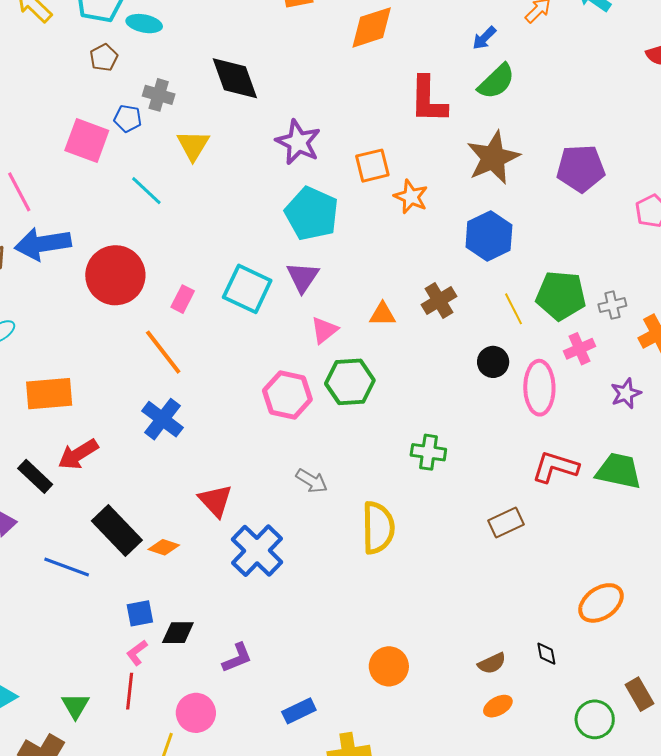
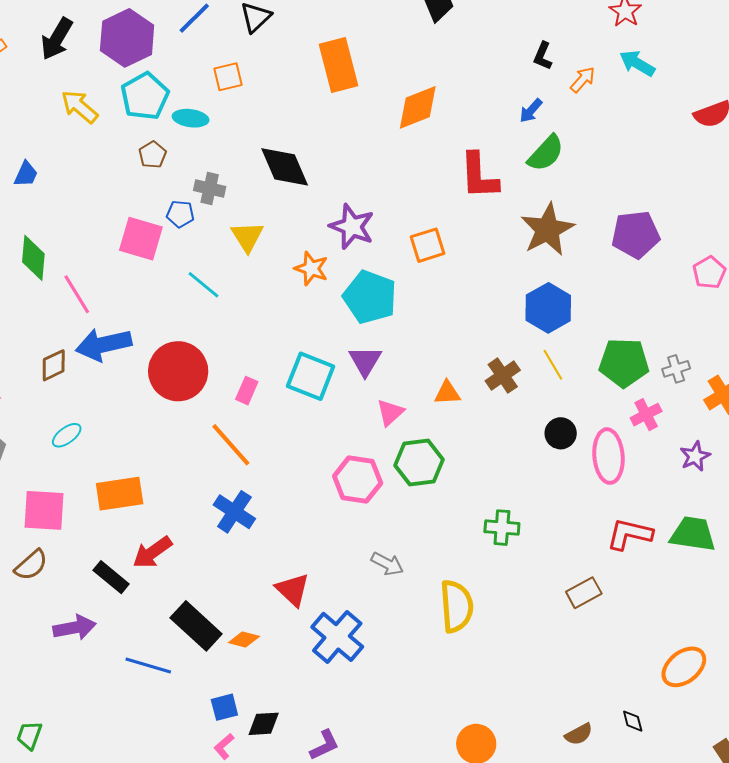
orange star: (411, 197) -> (311, 268), moved
yellow line: (514, 309) -> (553, 365), moved

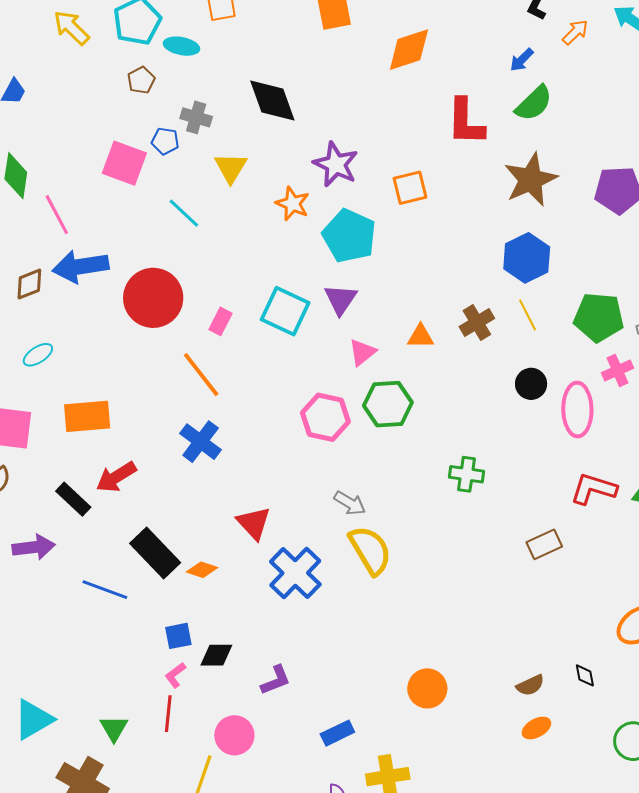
yellow semicircle: (457, 606) -> (370, 550), moved, turned -30

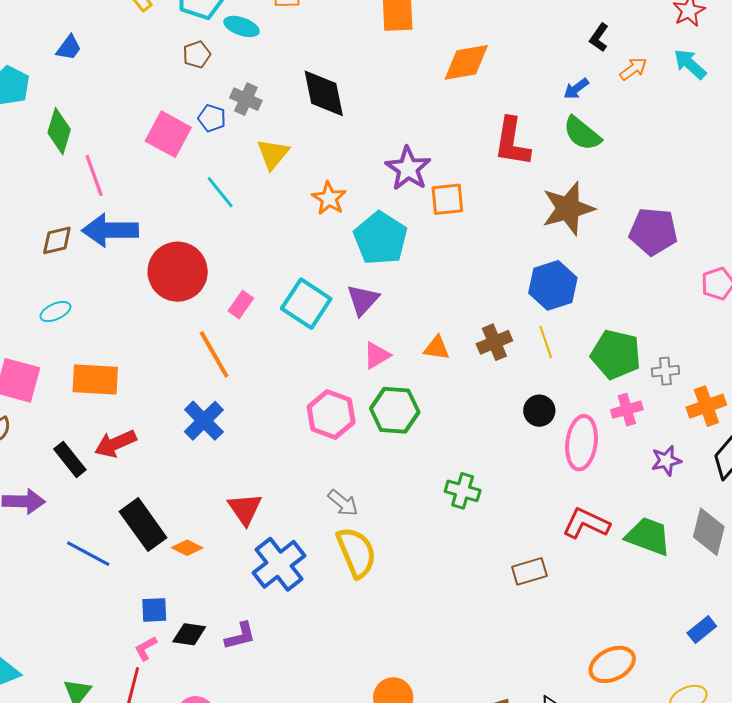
green semicircle: (534, 103) -> (582, 133), turned 75
purple star: (336, 164) -> (408, 168), moved
purple L-shape: (276, 680) -> (240, 636), moved

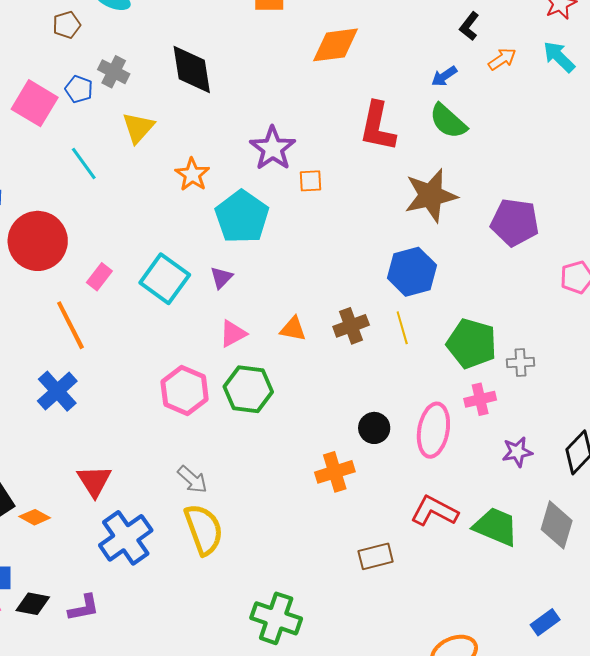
orange square: (447, 199) -> (311, 181), size x0.7
purple triangle: (363, 300) -> (221, 278), size x0.7
orange cross: (706, 406) -> (335, 472), moved
black circle: (539, 411) -> (374, 428), moved
green cross: (463, 491) -> (276, 618), moved, size x1.4

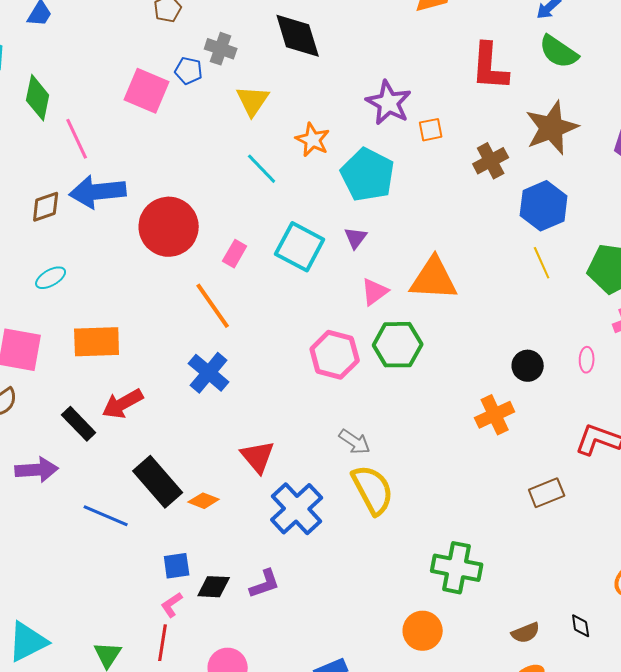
cyan line: (84, 164) -> (262, 169), moved
brown cross: (351, 326) -> (491, 161), moved
orange triangle: (293, 329) -> (434, 279), size x1.8
pink ellipse: (433, 430) -> (587, 360), size x0.5

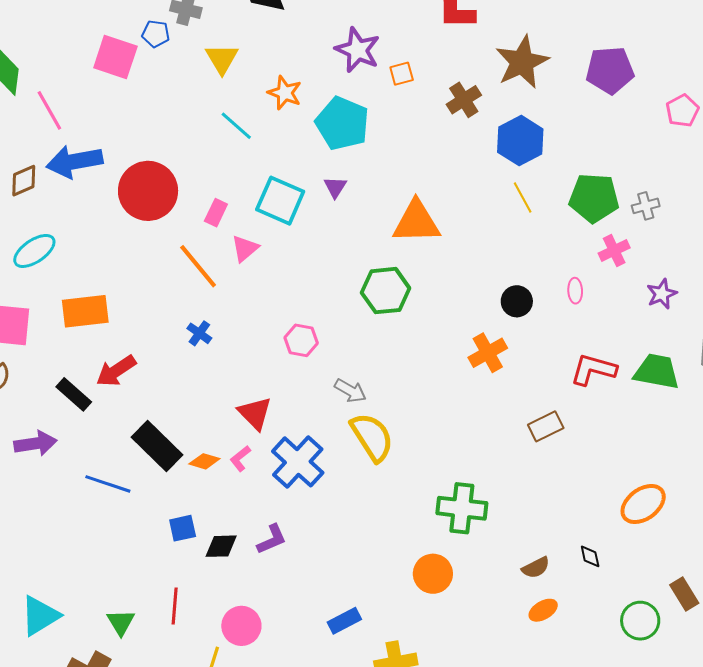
cyan ellipse: (51, 278) -> (34, 251), size x1.4
pink triangle: (375, 292) -> (245, 248), moved
pink hexagon: (335, 355) -> (301, 340), moved, size x0.7
blue cross: (209, 373) -> (199, 333), size x0.6
pink L-shape: (172, 605) -> (240, 458), moved

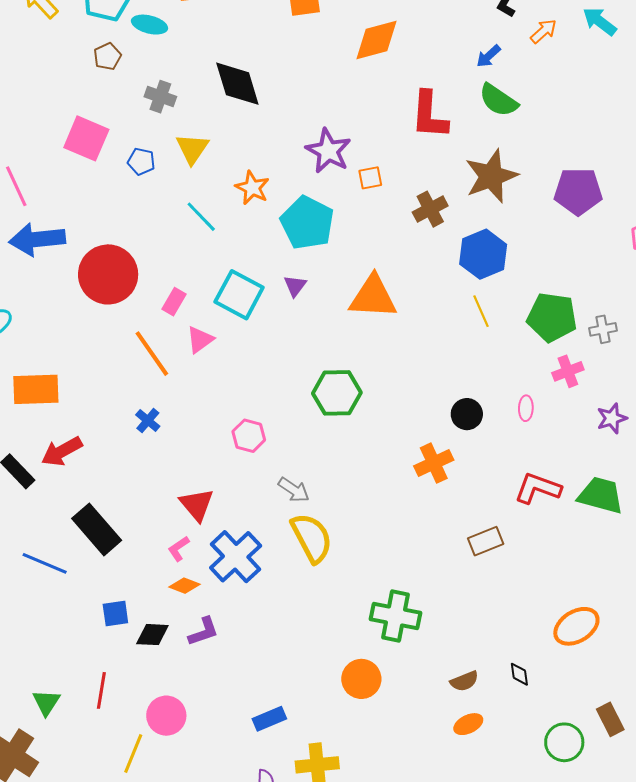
blue pentagon: (156, 34) -> (141, 162), moved
orange triangle: (416, 222) -> (373, 297), moved
orange diamond: (204, 461) -> (185, 586), moved

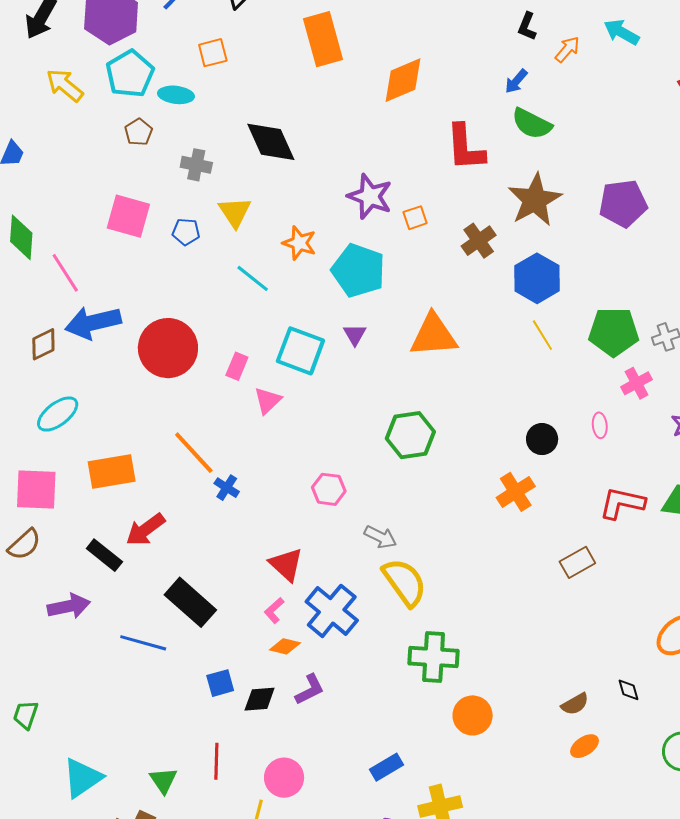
orange line: (152, 354) -> (194, 453), moved
green cross: (395, 616) -> (434, 657), moved

